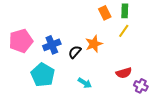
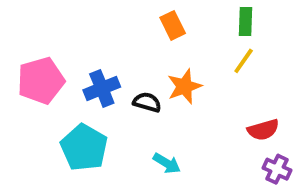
orange rectangle: (105, 13) -> (173, 25), moved
black semicircle: (75, 52) -> (147, 102), turned 64
red semicircle: (124, 73) -> (263, 130), moved

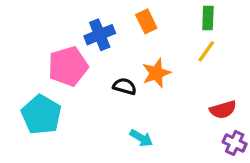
pink pentagon: (41, 81) -> (68, 66), moved
blue cross: (102, 88) -> (100, 35), moved
cyan pentagon: (84, 147) -> (41, 115), moved

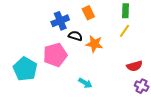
pink pentagon: (68, 66) -> (55, 55), moved
orange star: (156, 73) -> (94, 44), turned 30
black semicircle: (125, 86) -> (75, 36), moved

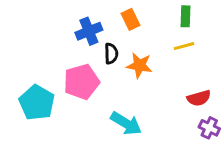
yellow line: (124, 31) -> (184, 46), turned 40
black semicircle: (75, 36) -> (111, 54), turned 72
cyan arrow: (85, 83) -> (126, 123), size x1.5

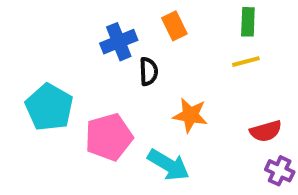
orange star: (139, 65) -> (190, 115), moved
pink pentagon: (81, 82) -> (109, 137), moved
cyan pentagon: (37, 103) -> (49, 107), moved

